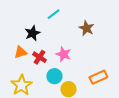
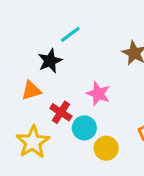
cyan line: (53, 14) -> (70, 34), moved
red cross: (39, 57) -> (61, 112), moved

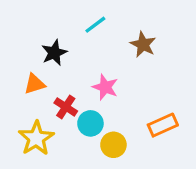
cyan line: (70, 34) -> (95, 25), moved

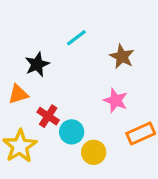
pink star: (105, 87) -> (116, 100), moved

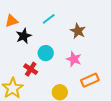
orange triangle: (18, 94) -> (12, 21), moved
cyan circle: (72, 132) -> (46, 53), moved

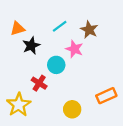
brown star: (78, 31) -> (89, 30), moved
pink star: (74, 59) -> (74, 49), moved

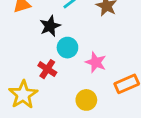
black star: (31, 46) -> (50, 26), moved
pink star: (74, 49) -> (96, 62), moved

